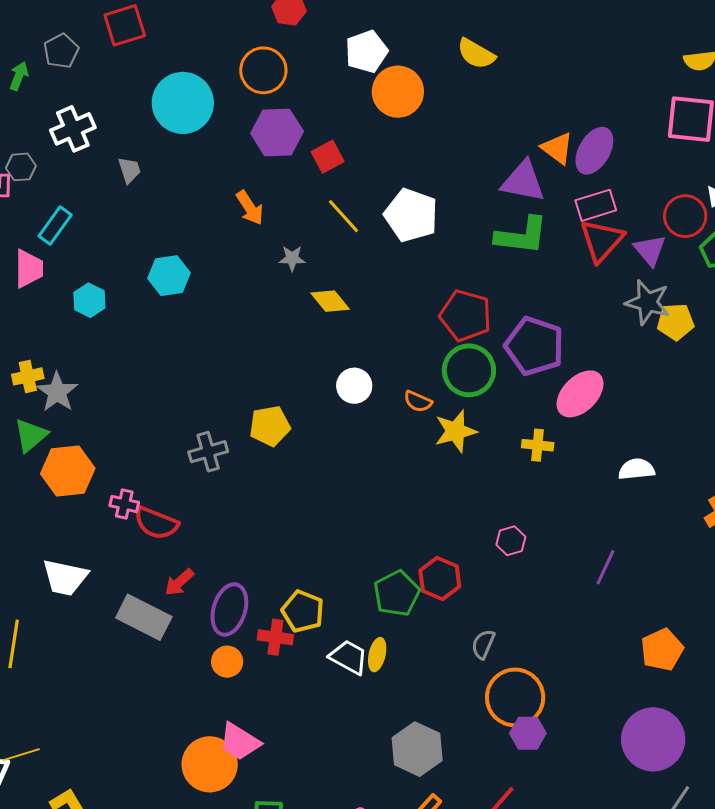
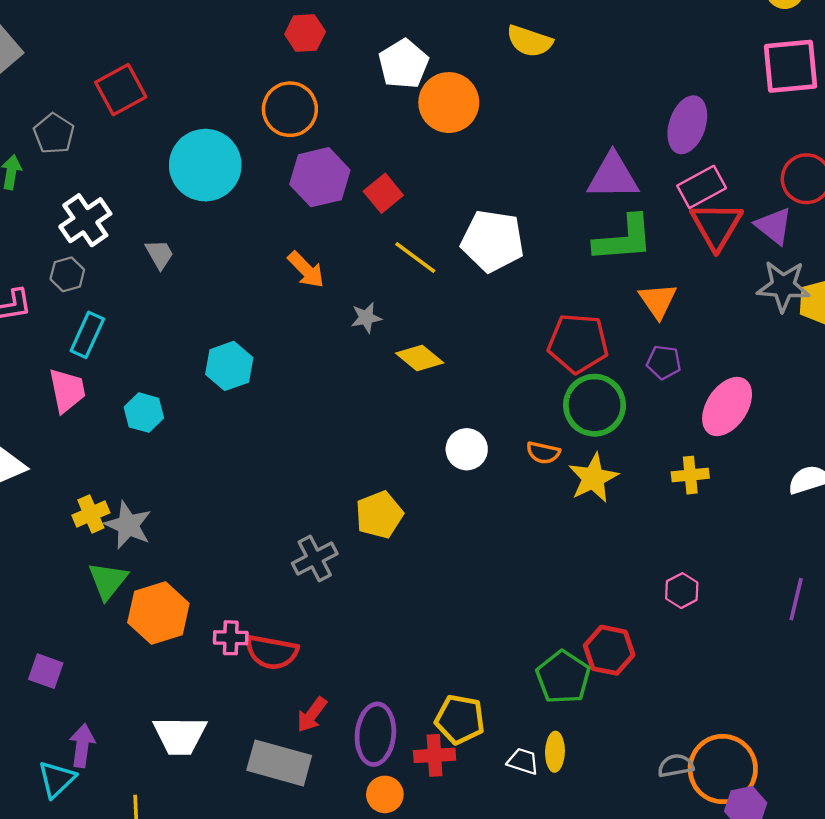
orange triangle: (557, 148) -> (658, 301), moved, turned 30
gray hexagon: (21, 167) -> (67, 274), moved
purple pentagon: (534, 346) -> (664, 362), size x0.5
gray semicircle: (483, 644) -> (676, 766), moved, turned 68
white trapezoid: (349, 657) -> (523, 761), size x0.7

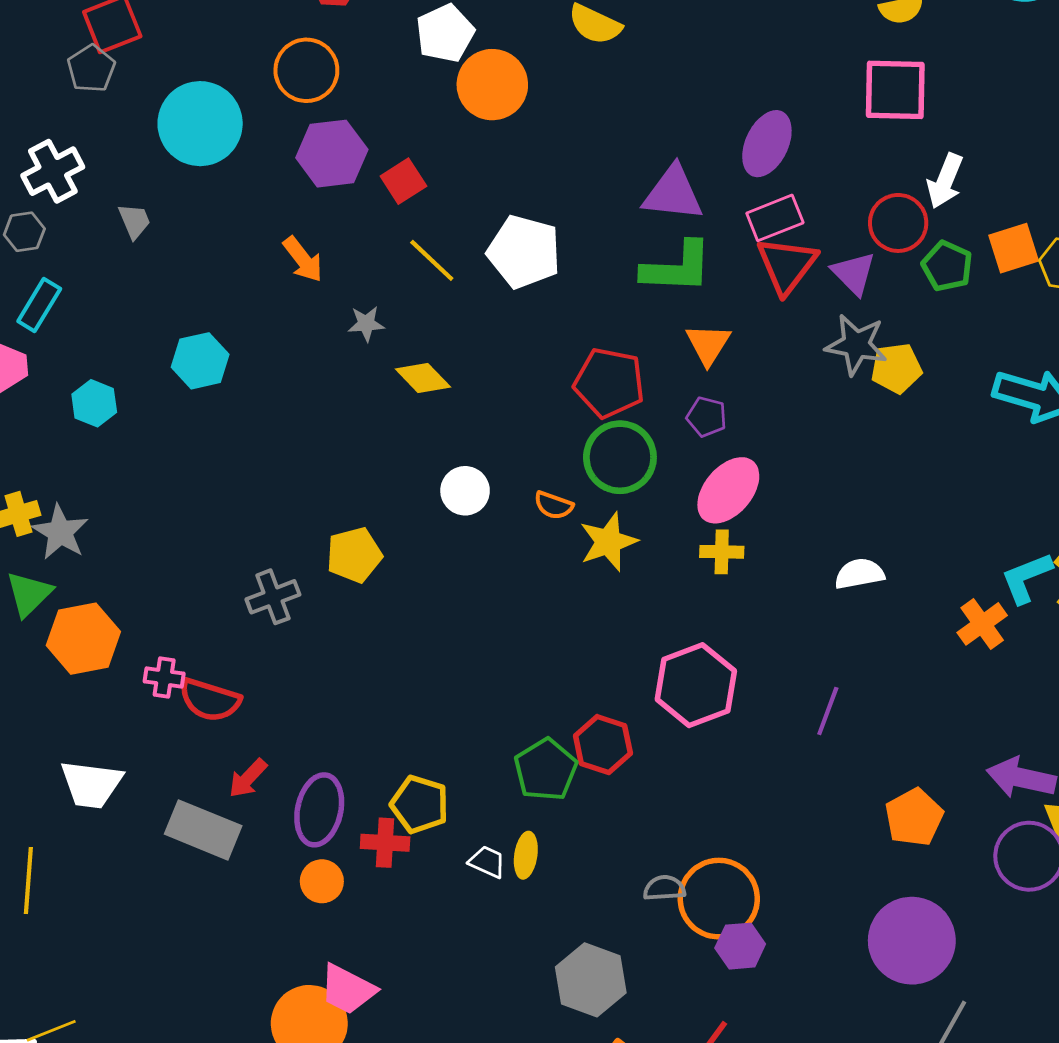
gray pentagon: (54, 134) -> (91, 68), moved
pink ellipse: (727, 406) -> (728, 490), moved
pink hexagon: (682, 591) -> (696, 685), size x2.0

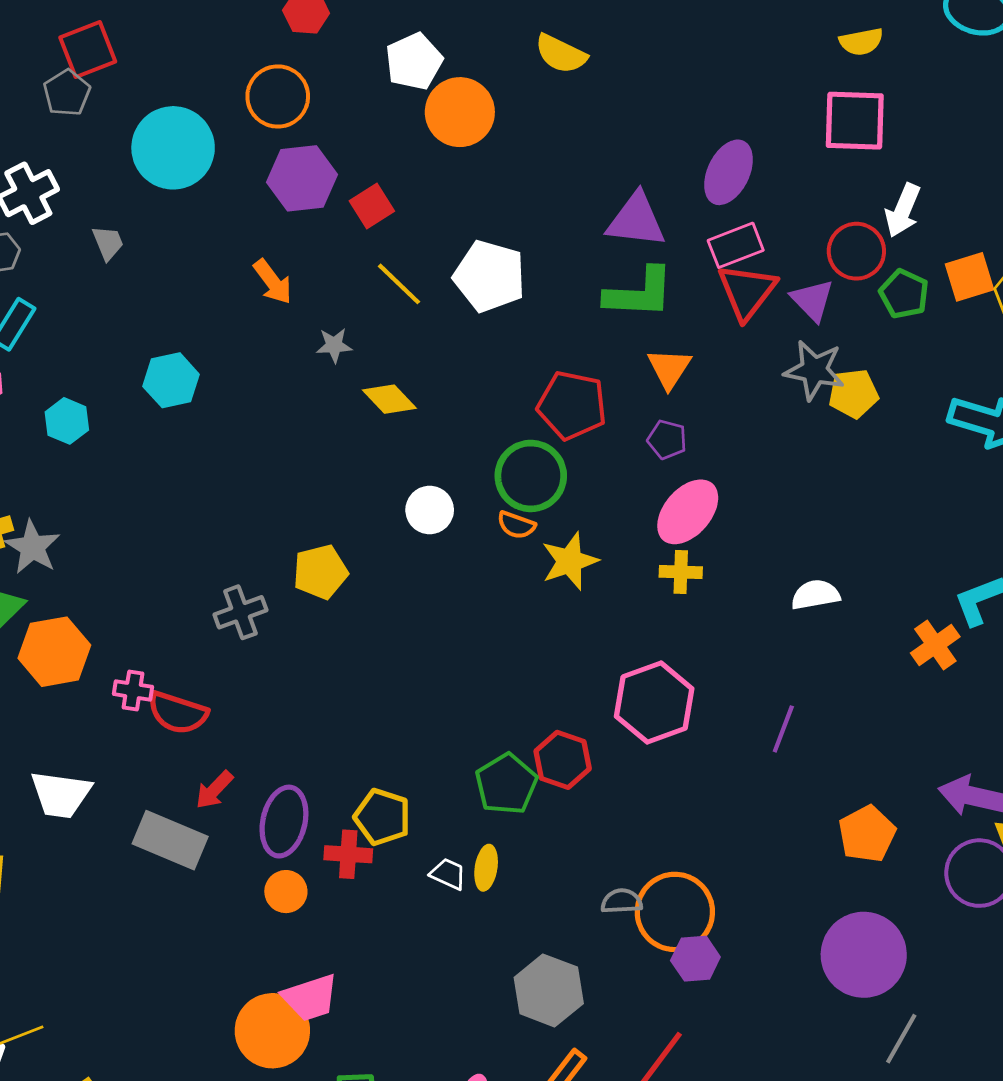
green circle: (620, 457) -> (531, 476), moved
pink trapezoid: (348, 989) -> (310, 998), turned -46

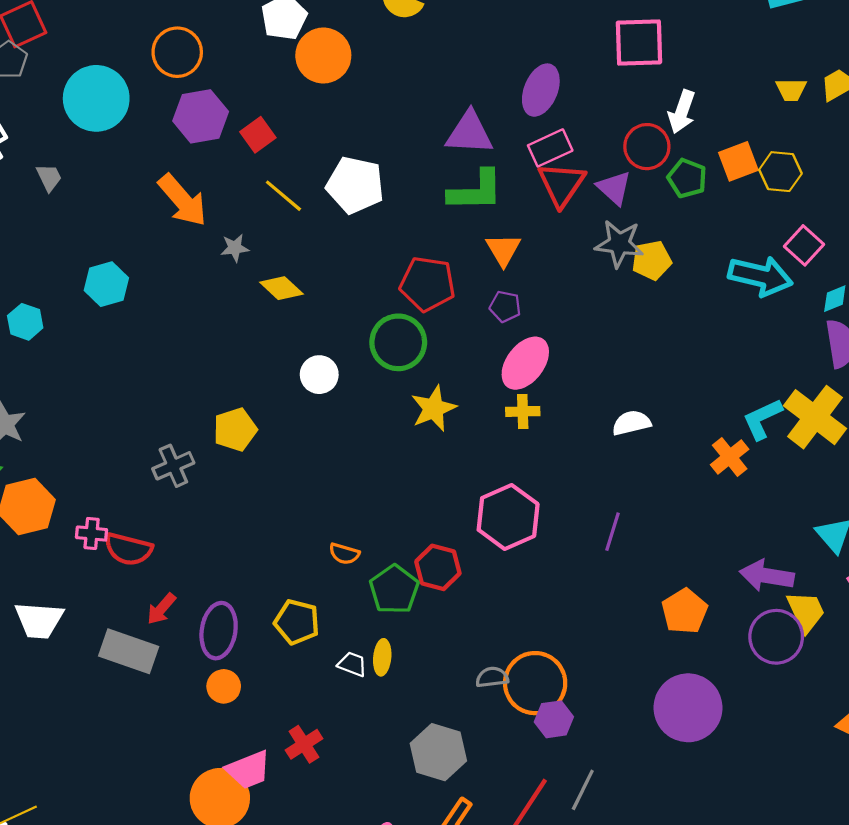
orange arrow: (273, 282) -> (182, 200), size x1.5
orange semicircle: (516, 525) -> (344, 554), moved
red cross: (348, 854) -> (304, 744), moved, turned -33
gray line: (901, 1039) -> (583, 790), moved

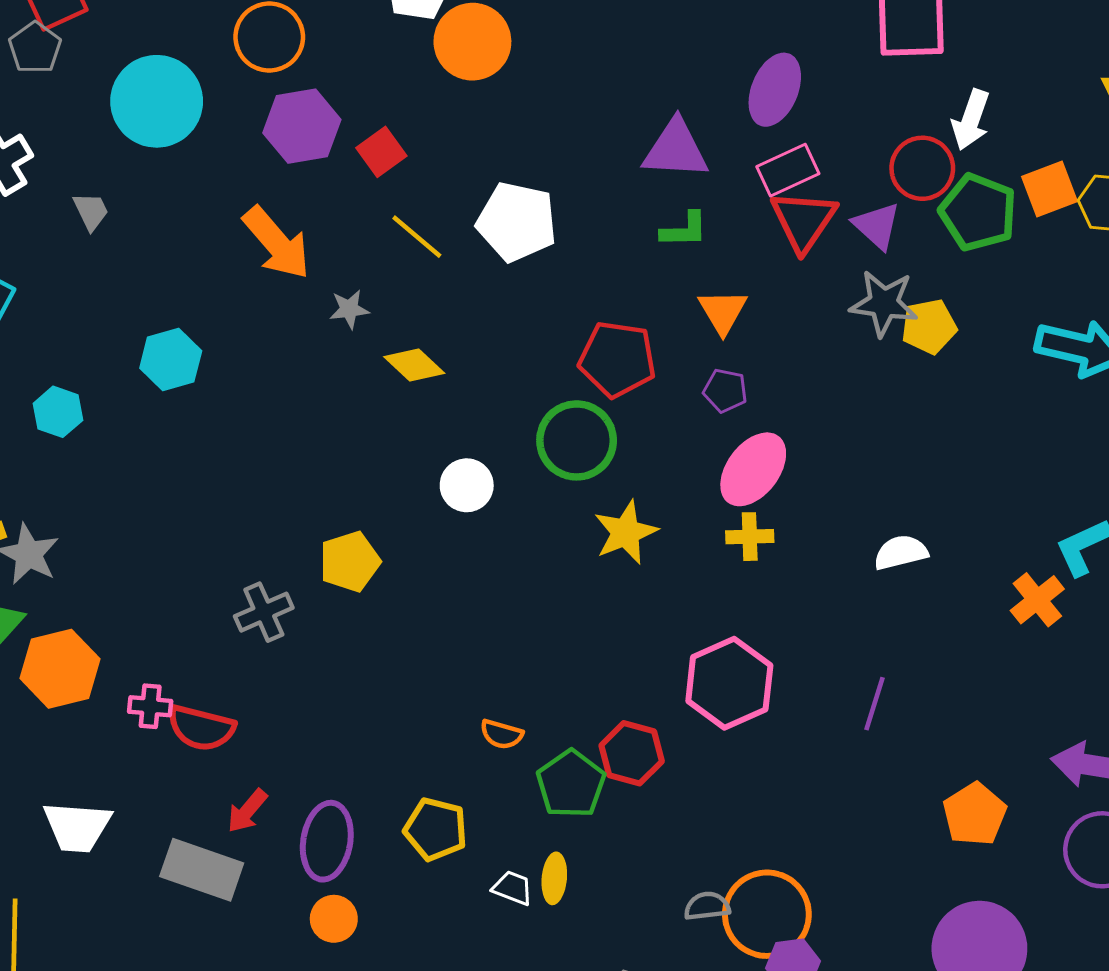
green pentagon: (687, 178) -> (978, 212), size x1.4
green L-shape: (476, 191) -> (684, 230), size x0.6

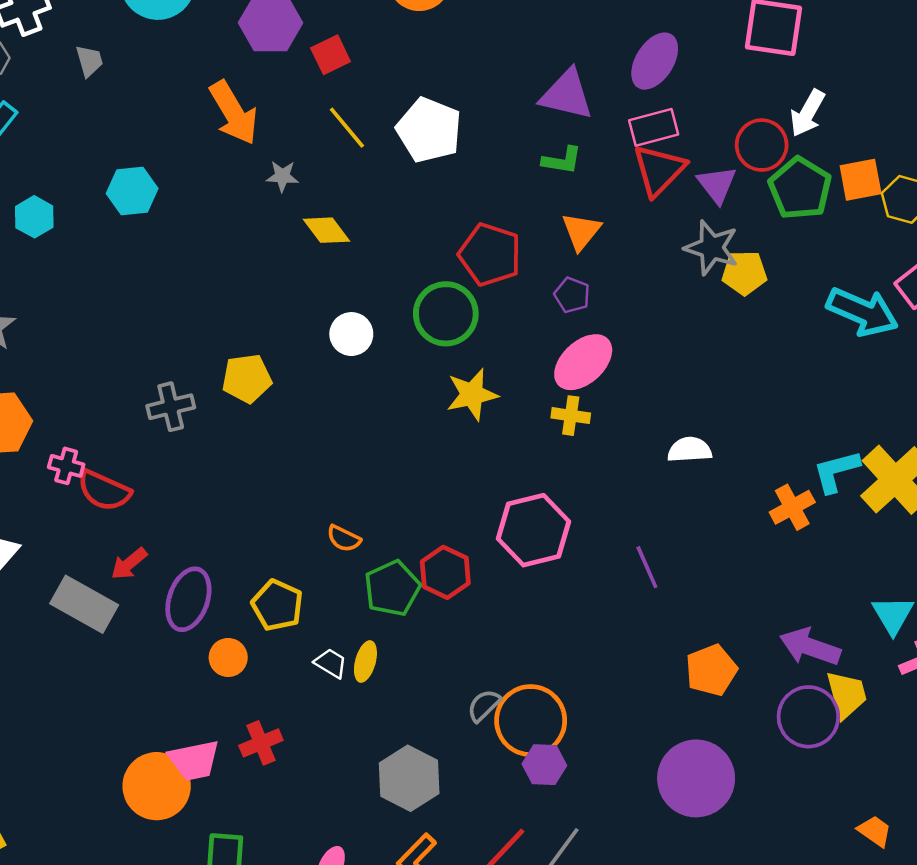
purple line: (874, 704) -> (647, 567), turned -51
gray semicircle: (707, 906) -> (484, 706), turned -48
orange circle: (334, 919) -> (228, 657), moved

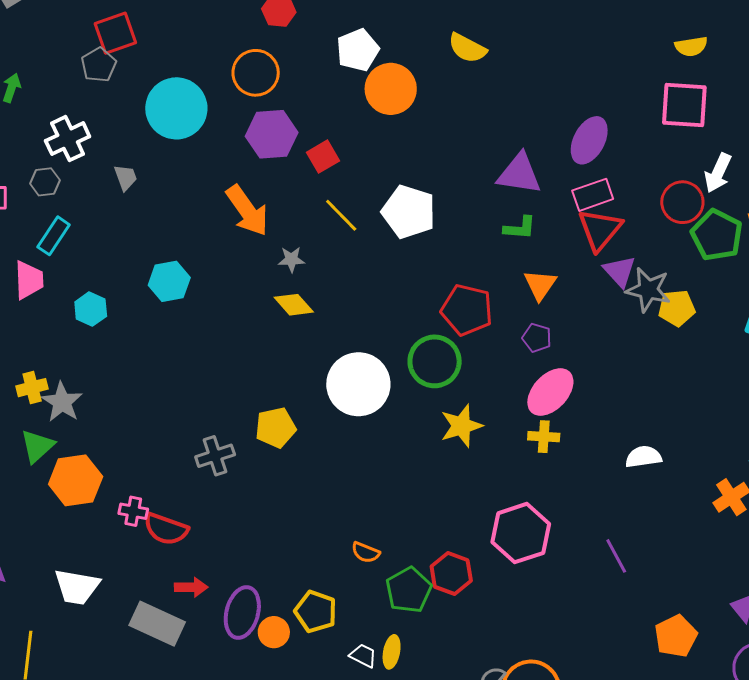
purple triangle: (717, 185) -> (620, 271), moved
yellow diamond: (326, 230) -> (294, 305), moved
white circle: (351, 334) -> (358, 384), size x1.8
red arrow: (129, 564) -> (191, 587), turned -136
orange circle: (228, 657) -> (274, 632), moved

